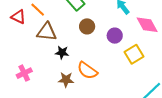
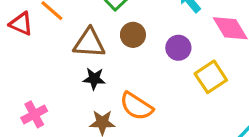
brown triangle: (47, 32) -> (89, 43), moved

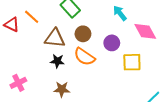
yellow square: (211, 77) -> (132, 62), turned 30
orange semicircle: (136, 106) -> (84, 57), moved

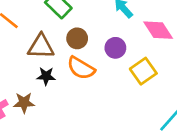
yellow square: (132, 62) -> (143, 71), turned -30
brown star: (62, 89) -> (24, 103), moved

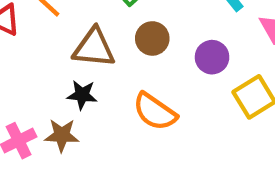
orange semicircle: (81, 68) -> (155, 112), moved
black star: (46, 76) -> (82, 95), moved

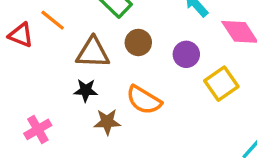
brown star: (62, 135) -> (107, 122), moved

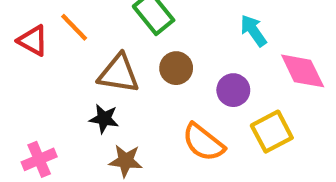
orange semicircle: (144, 100) -> (203, 142), moved

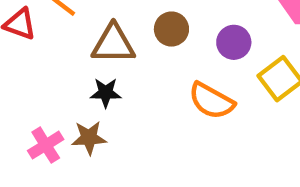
brown star: (126, 161) -> (89, 138), moved

